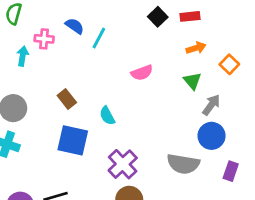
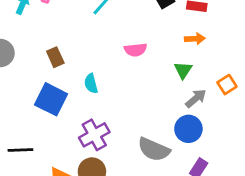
orange square: (229, 64) -> (227, 85), moved

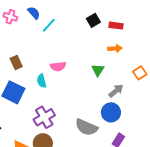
pink semicircle: (136, 50) -> (58, 66), moved
green triangle: (183, 70) -> (98, 70), moved
orange square: (227, 85) -> (140, 73), moved

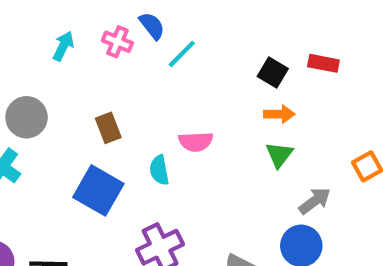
pink cross: (10, 17) -> (117, 42), moved
black square: (93, 20) -> (273, 73), moved, turned -32
orange arrow: (115, 49) -> (279, 114), moved

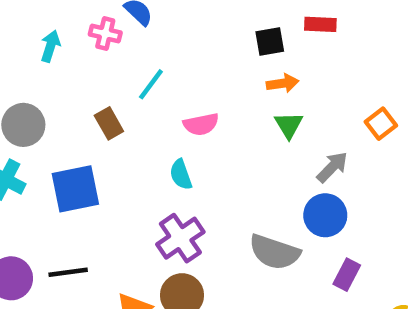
cyan line: (182, 54) -> (151, 84), moved
black square: (273, 73) -> (270, 41), turned -32
cyan semicircle: (159, 170) -> (181, 175), moved
blue square: (98, 190) -> (75, 189), moved, turned -33

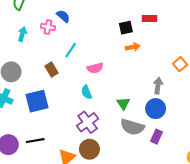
green triangle: (289, 125) -> (123, 103), moved
gray arrow: (332, 167) -> (158, 86), turned -35
purple rectangle: (347, 275) -> (157, 137), moved

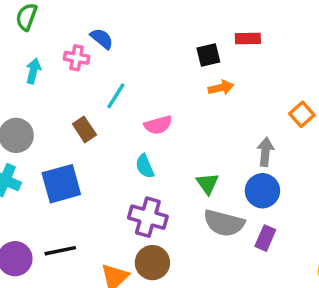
purple cross: (88, 122) -> (148, 217), turned -35

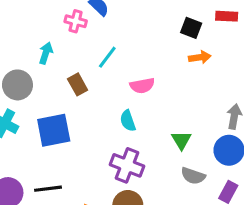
black square: (208, 55) -> (191, 28), turned 30
cyan arrow: (33, 71) -> (46, 53), moved
gray semicircle: (224, 223) -> (193, 176), size x0.7

